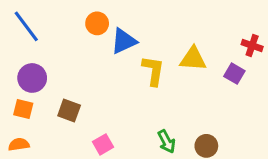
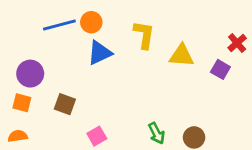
blue line: (26, 26) -> (59, 25), moved, turned -68
blue triangle: (124, 41) -> (100, 53), moved
red cross: (252, 46) -> (237, 43), turned 30
yellow L-shape: (153, 71) -> (144, 35), moved

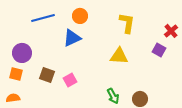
orange circle: (91, 22) -> (80, 16), moved
yellow L-shape: (144, 35) -> (127, 23), moved
yellow triangle: (182, 56) -> (119, 56), moved
pink square: (97, 136) -> (70, 80), moved

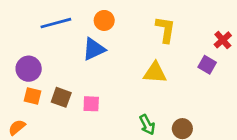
orange square: (16, 74) -> (32, 96), moved
pink square: (70, 80) -> (91, 104), turned 32
orange semicircle: (13, 98) -> (17, 127), turned -32

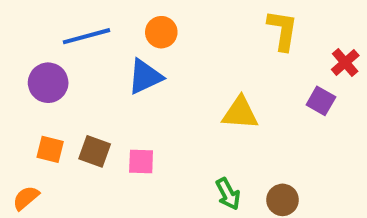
yellow L-shape: (165, 30) -> (283, 30), moved
purple circle: (29, 69) -> (48, 83), moved

